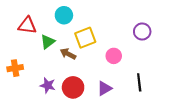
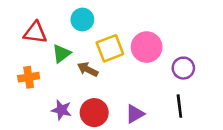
purple circle: (142, 32) -> (183, 68), moved
pink circle: (114, 56) -> (147, 47), moved, size x1.5
orange cross: (15, 68) -> (29, 77), moved

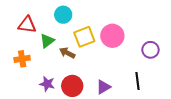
purple circle: (183, 68) -> (150, 50), moved

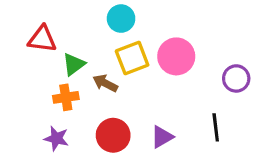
cyan circle: (63, 15) -> (121, 19), moved
orange cross: (22, 59) -> (66, 97), moved
purple star: (47, 84) -> (56, 138), moved

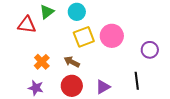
green triangle: (74, 64) -> (47, 12), moved
brown arrow: (105, 83) -> (72, 62), moved
orange cross: (66, 97) -> (42, 62), turned -35

